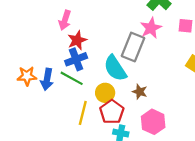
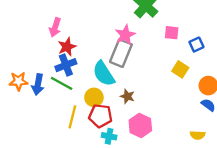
pink star: (151, 28) -> (125, 35), moved
red pentagon: (112, 112) -> (100, 116), turned -30

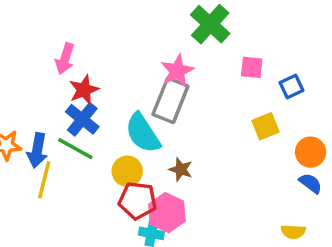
blue cross: (66, 65) -> (82, 119), turned -30
yellow square: (180, 69) -> (266, 126), turned 35
yellow line: (72, 117) -> (44, 180), moved
pink hexagon: (140, 125) -> (167, 213), moved

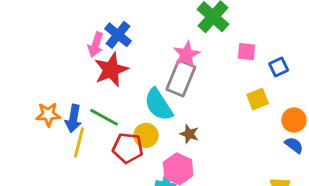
red star: (84, 90) -> (111, 70), size x1.4
blue cross: (82, 119) -> (118, 35), moved
red pentagon: (138, 201) -> (128, 148), moved

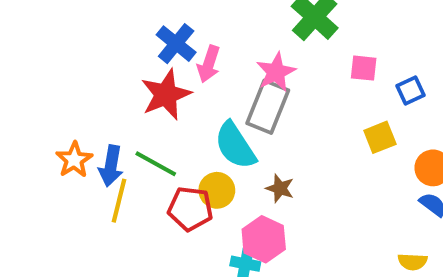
pink arrow: (96, 45) -> (209, 64), moved
orange star: (48, 114) -> (74, 160), turned -30

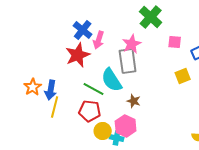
gray rectangle: (268, 107) -> (128, 61), turned -30
green line: (156, 164) -> (94, 89), moved
yellow circle: (217, 190) -> (103, 131), moved

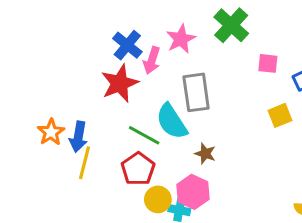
pink star: (132, 44) -> (181, 39), moved
red pentagon: (90, 111) -> (138, 169), turned 30

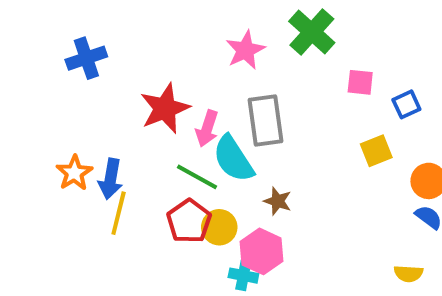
blue cross: (127, 45) -> (86, 58), moved, turned 32
pink arrow: (152, 60) -> (207, 129), moved
yellow circle: (158, 199) -> (219, 227), moved

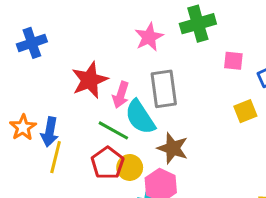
green cross: (312, 32) -> (198, 24), turned 32
brown star: (278, 201) -> (173, 148), size x1.5

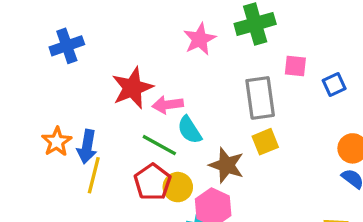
gray rectangle: (164, 89) -> (260, 98), moved
pink arrow: (121, 95) -> (168, 105), turned 65
yellow square: (245, 111) -> (265, 142), moved
cyan semicircle: (140, 117) -> (190, 130), size x0.7

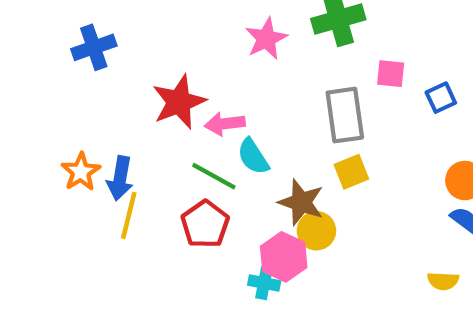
yellow circle: (178, 187) -> (316, 231), moved

